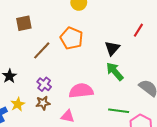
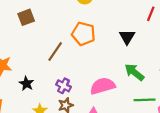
brown square: (24, 23) -> (26, 17), moved
green arrow: (115, 71) -> (134, 72), moved

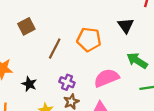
brown square: (26, 17) -> (26, 26), moved
orange pentagon: (83, 34) -> (89, 39), moved

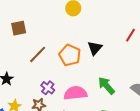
black triangle: (126, 26) -> (95, 48), moved
purple cross: (67, 82) -> (48, 88), moved

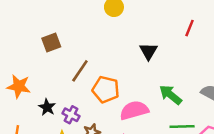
orange pentagon: (70, 55) -> (106, 89), moved
purple cross: (48, 88) -> (71, 115), moved

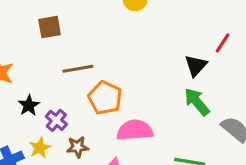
black triangle: (148, 51) -> (196, 66), moved
brown line: (80, 71) -> (78, 69), turned 35
green arrow: (171, 95) -> (197, 102), moved

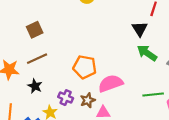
brown line: (78, 69) -> (37, 59), moved
purple cross: (56, 120) -> (66, 98), moved
brown star: (78, 147) -> (88, 100), moved

